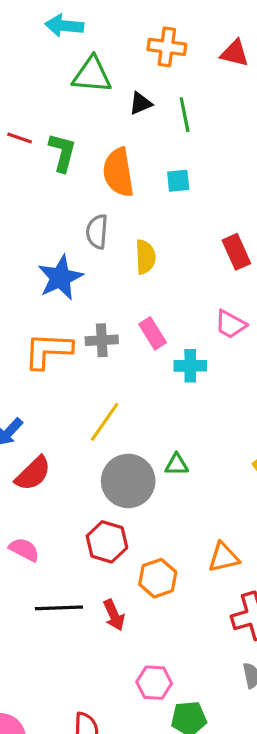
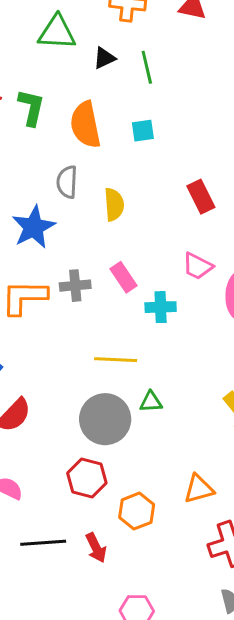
yellow line: (105, 422) -> (116, 360), moved, turned 60

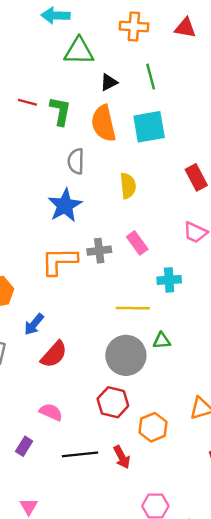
black triangle: (104, 58) -> (109, 82), moved
cyan square: (143, 131) -> (149, 127), size x1.8
gray semicircle: (67, 182) -> (76, 161), moved
cyan cross: (161, 307) -> (169, 280), moved

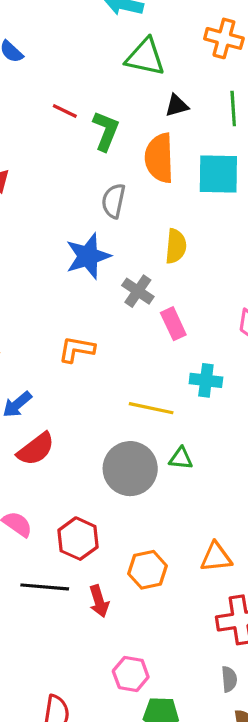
gray cross: (99, 251) -> (138, 291), moved, turned 30
orange L-shape: (59, 261) -> (77, 349), moved, size x0.7
red hexagon: (113, 402) -> (78, 539), moved

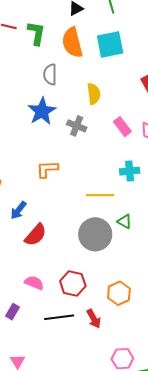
pink rectangle: (173, 324) -> (122, 127), moved
green triangle: (181, 458) -> (125, 221), turned 35

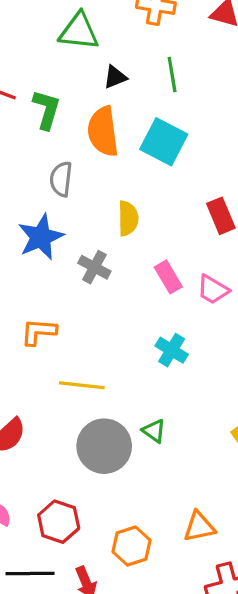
cyan square: (110, 45) -> (164, 142), turned 32
cyan cross: (130, 171) -> (172, 350), turned 30
yellow line: (100, 195) -> (82, 385), moved

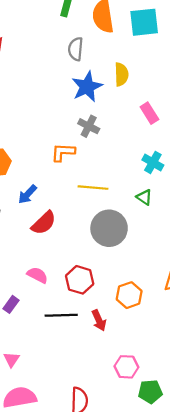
cyan square: (164, 142) -> (144, 22), turned -32
blue star: (41, 237) -> (87, 87), moved
gray cross: (94, 267) -> (89, 126), moved
green triangle: (154, 431) -> (144, 197), moved

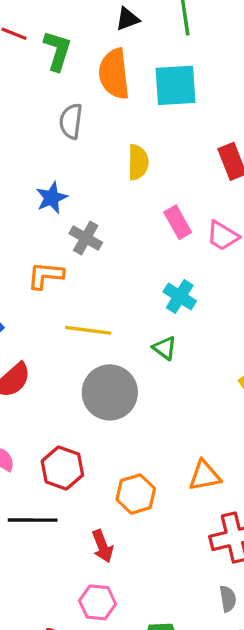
blue star: (87, 87) -> (52, 198), moved, size x0.7
red arrow: (99, 320) -> (103, 546), moved
pink hexagon: (126, 367) -> (98, 602), moved

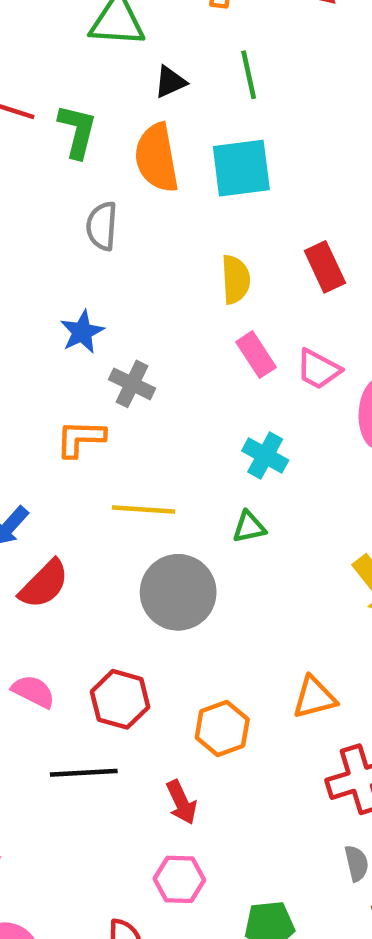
yellow semicircle: (138, 162) -> (236, 279), moved
green triangle: (165, 348) -> (249, 527), turned -45

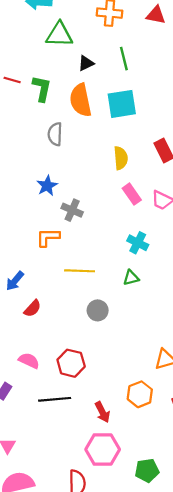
red semicircle: (44, 584) -> (32, 308), size x0.7
gray circle: (178, 592) -> (98, 310), size x0.6
orange hexagon: (222, 729) -> (140, 394), moved
pink hexagon: (179, 879) -> (103, 449), size x1.4

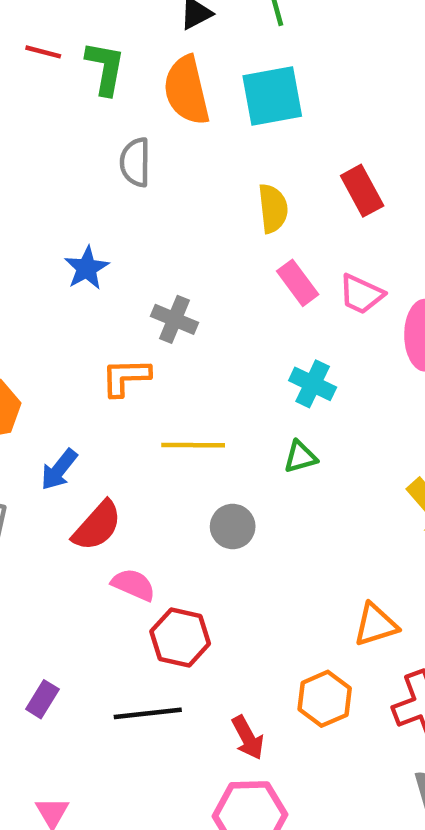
blue star: (47, 186) -> (87, 268), moved
red semicircle: (32, 308) -> (97, 526), size x1.4
pink semicircle: (29, 361) -> (133, 585), moved

